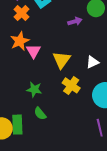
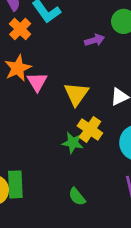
green star: (34, 89) -> (73, 143), moved
green semicircle: (40, 113) -> (77, 197), moved

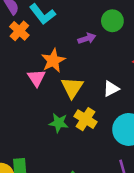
orange star: (18, 68) -> (53, 61), moved
green star: (73, 143) -> (59, 123), moved

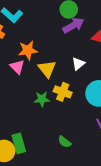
purple arrow: (87, 39) -> (73, 25), moved, size x1.5
orange star: (53, 61) -> (28, 50), turned 30

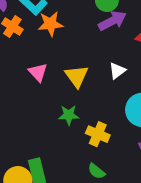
orange star: (28, 50) -> (50, 24), moved
yellow cross: (63, 92) -> (98, 134), moved

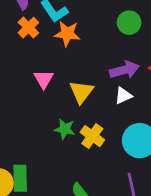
purple arrow: (112, 21) -> (125, 70), moved
yellow cross: (98, 134) -> (92, 136), moved

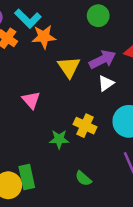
pink triangle: (44, 79) -> (31, 100), moved
yellow triangle: (81, 92) -> (69, 67), moved
green star: (65, 129) -> (59, 139), moved

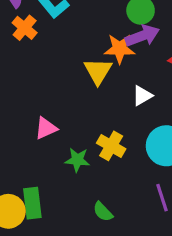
orange star: (44, 37) -> (120, 49), moved
purple arrow: (102, 60) -> (142, 36), moved
pink triangle: (31, 100) -> (46, 128), moved, turned 42

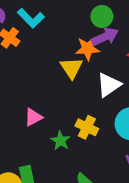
white triangle: (142, 96) -> (109, 85), size x1.5
green star: (77, 160) -> (61, 141), turned 30

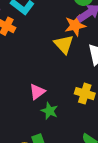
green star: (61, 141) -> (50, 111), moved

